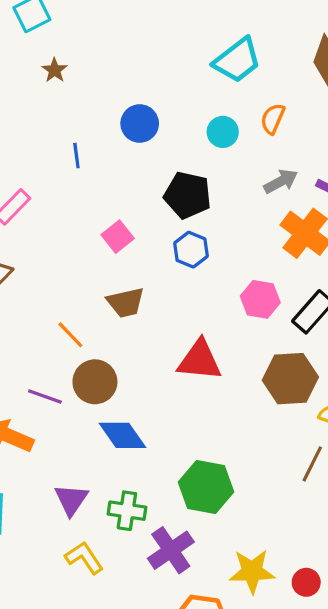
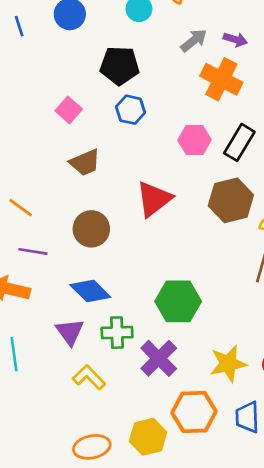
blue line: (76, 156) -> (19, 26), moved
orange line: (70, 335) -> (21, 208), moved
red triangle: (200, 360) -> (154, 199), turned -33
brown circle: (95, 382) -> (91, 229), moved
blue diamond: (122, 435) -> (90, 291), moved

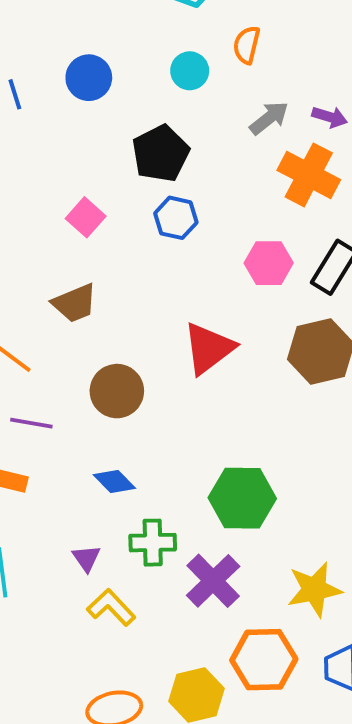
black pentagon: (120, 66) -> (161, 153), turned -30
brown trapezoid: (85, 163) -> (75, 303), moved
blue diamond: (90, 291) -> (114, 482), size x0.7
purple triangle: (70, 332) -> (86, 558), moved, size x0.7

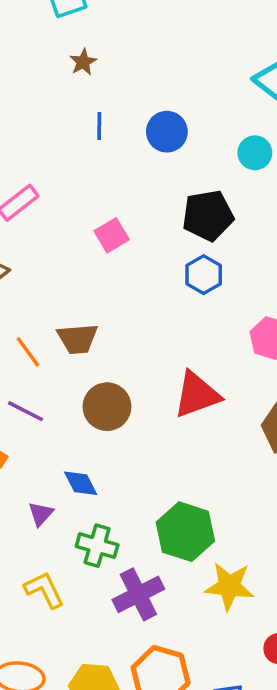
pink square: (86, 217) -> (112, 235), moved
brown trapezoid: (75, 303) -> (77, 339), moved
purple triangle: (86, 558) -> (41, 514), moved
yellow star: (314, 590) -> (229, 586), moved

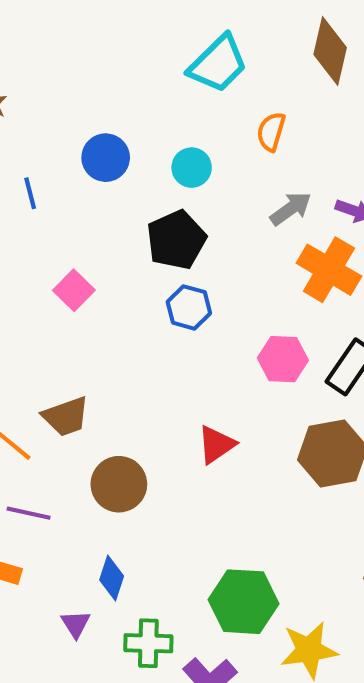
blue line: (99, 126) -> (30, 193), moved
cyan circle: (255, 153) -> (192, 168), moved
red triangle: (197, 395) -> (216, 444), size x0.7
blue diamond: (81, 483) -> (112, 578), turned 60

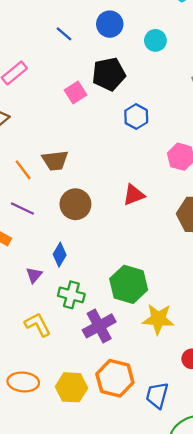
blue line: (30, 193) -> (64, 34), turned -48
black pentagon: (176, 240) -> (109, 74), moved

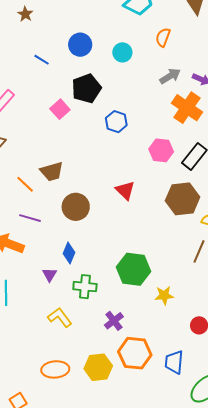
red triangle: (134, 195) -> (125, 190), turned -45
yellow star: (158, 319) -> (164, 295), size x0.7
purple cross: (99, 326) -> (114, 321), moved, size x0.7

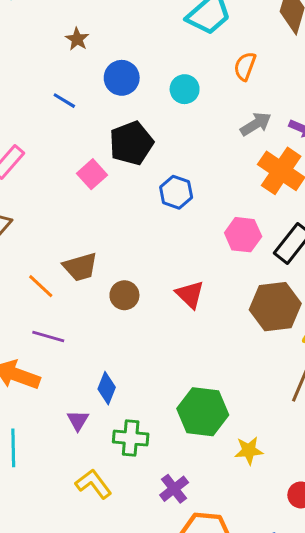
brown star: (25, 14) -> (77, 39), moved
brown circle: (76, 207) -> (124, 295), moved, size x0.7

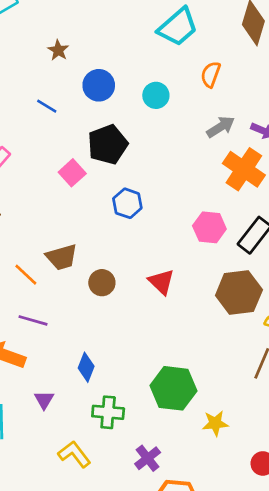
blue hexagon: (176, 192) -> (127, 203), moved
purple triangle: (78, 420) -> (44, 400), moved

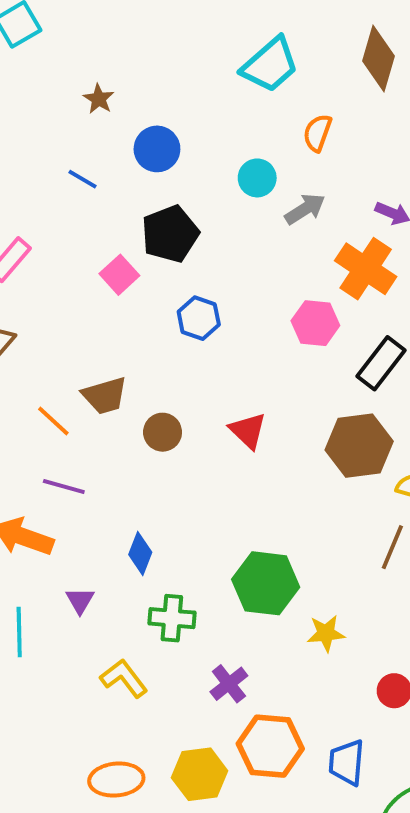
cyan circle: (156, 95) -> (257, 178), moved
gray arrow: (221, 127) -> (305, 209), moved
pink hexagon: (209, 227) -> (315, 323), moved

